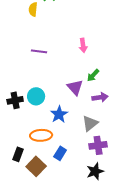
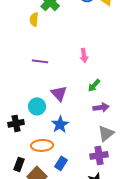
purple triangle: (75, 87) -> (59, 93), moved
black cross: (15, 100) -> (16, 123), moved
gray triangle: (90, 123) -> (106, 133), moved

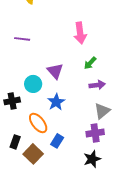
pink arrow: (84, 55) -> (80, 33), size x1.5
purple line: (40, 61) -> (22, 39), moved
orange ellipse: (42, 145) -> (38, 123), turned 55

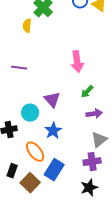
blue rectangle: (57, 141) -> (54, 170), size x1.5

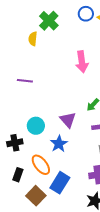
pink arrow: (77, 62) -> (82, 62), moved
purple triangle: (52, 100) -> (68, 120), moved
black rectangle: (12, 171) -> (18, 175), moved

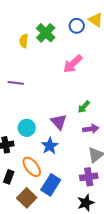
blue circle: (86, 14) -> (77, 26), moved
green cross: (49, 21) -> (46, 33), moved
pink arrow: (82, 62) -> (73, 64), turned 55

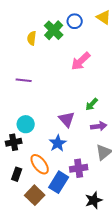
blue circle: (77, 26) -> (75, 21), moved
cyan circle: (27, 128) -> (26, 124), moved
purple cross: (89, 177) -> (79, 168), moved

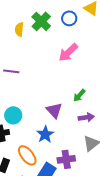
blue circle: (75, 21) -> (69, 18), moved

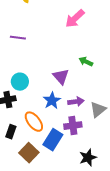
green arrow: (79, 95) -> (86, 62), turned 72
purple arrow: (86, 117) -> (76, 102), moved

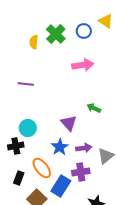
pink arrow: (75, 19) -> (83, 65), turned -145

